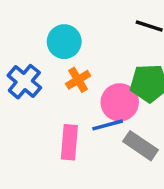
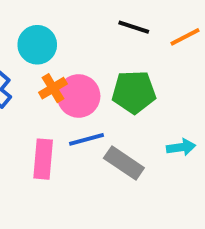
pink circle: (120, 102) -> (79, 96), moved

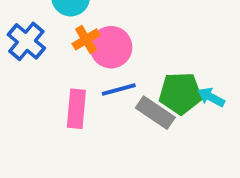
green pentagon: (134, 92) -> (180, 93), moved
cyan arrow: (181, 147) -> (211, 97), turned -144

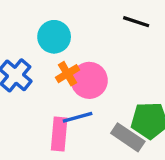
blue line: (119, 90) -> (78, 117), moved

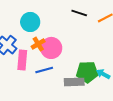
pink rectangle: (59, 134) -> (22, 60), moved
gray rectangle: (128, 137) -> (74, 82), turned -36

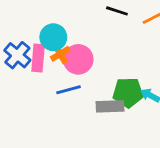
cyan circle: (30, 22) -> (53, 37), moved
pink rectangle: (22, 60) -> (38, 58), moved

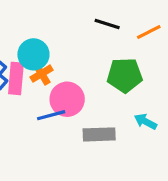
pink circle: (78, 59) -> (67, 99), moved
green pentagon: (128, 93) -> (125, 75), moved

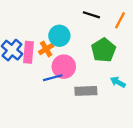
orange line: (149, 32) -> (120, 20), turned -35
cyan circle: (33, 54) -> (59, 36), moved
green pentagon: (125, 75) -> (104, 50), turned -30

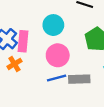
orange cross: (46, 49) -> (14, 64), moved
blue line: (53, 78) -> (57, 78), moved

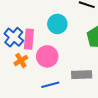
pink circle: (58, 55) -> (47, 56), moved
blue line: (57, 78) -> (50, 85), moved

